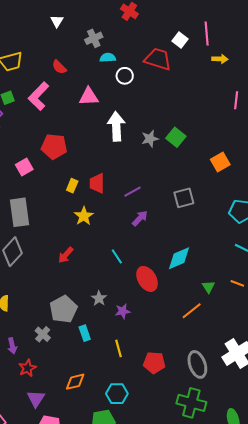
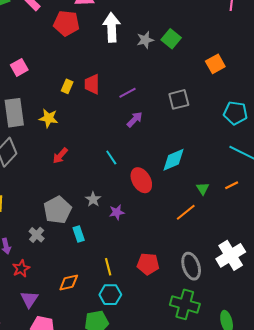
red pentagon: (54, 146) -> (66, 23), moved
yellow star: (84, 216) -> (49, 118), moved, turned -30
orange line: (237, 283) -> (232, 185), turned -48
yellow line: (118, 348) -> (108, 267), moved

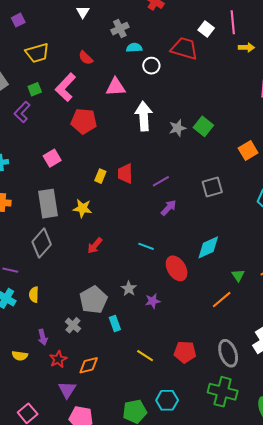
red pentagon: (66, 23) -> (84, 121), moved
cyan line: (111, 157) -> (146, 246), turned -35
yellow line: (108, 267) -> (145, 356), turned -42
orange diamond: (69, 282) -> (89, 365), moved
cyan hexagon: (110, 295) -> (167, 400), moved

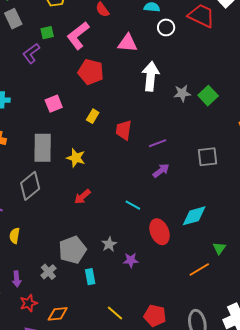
yellow rectangle: (100, 176) -> (93, 116), moved

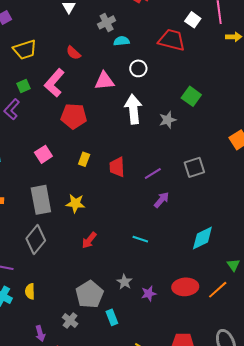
white circle: (166, 27) -> (138, 68), moved
green square: (208, 96) -> (191, 96), moved
gray square: (208, 157) -> (194, 167), moved
red ellipse: (160, 232) -> (185, 287), moved, turned -60

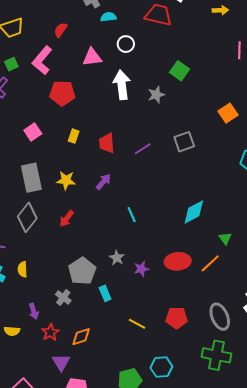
red semicircle: (73, 53) -> (61, 30), turned 84
purple arrow: (161, 200) -> (103, 182), moved
cyan line: (140, 239) -> (132, 215), turned 49
red arrow: (89, 240) -> (67, 219), moved

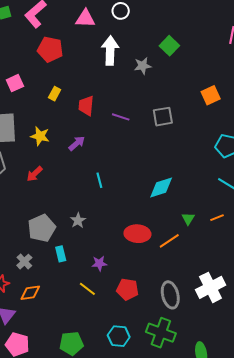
purple line: (143, 149) -> (121, 117), turned 42
purple star: (141, 269) -> (99, 263), moved
gray cross: (63, 298) -> (24, 262), moved
cyan hexagon: (161, 367) -> (119, 336), moved

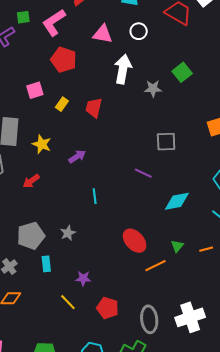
pink square: (15, 83) -> (35, 90), moved
red trapezoid: (86, 106) -> (94, 108), moved
purple line: (121, 117) -> (143, 173), moved
cyan diamond: (161, 188) -> (177, 201), moved
red ellipse: (137, 234) -> (135, 241), moved, turned 35

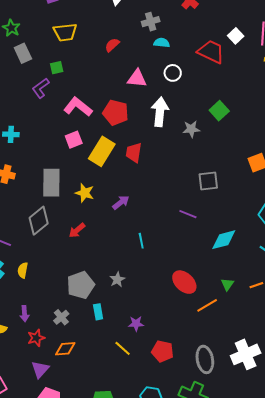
pink L-shape: (54, 23) -> (78, 107), moved, turned 76
red pentagon: (64, 60) -> (116, 113), moved
yellow rectangle: (62, 104) -> (102, 151), size x2.0

